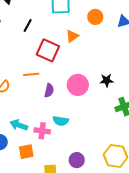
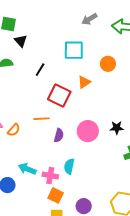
cyan semicircle: (61, 121) -> (69, 166), turned 91
orange square: (26, 152) -> (56, 195), moved, turned 35

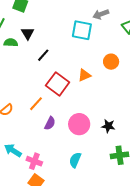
black triangle: (21, 41) -> (28, 33), moved
cyan square: (74, 50) -> (82, 30), moved
orange line: (42, 119) -> (36, 104), turned -56
cyan semicircle: (69, 166) -> (75, 160), moved

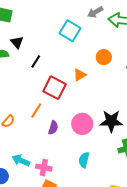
gray arrow: (101, 14) -> (95, 12), moved
cyan square: (82, 30) -> (70, 31), turned 30
black star: (108, 126) -> (111, 121), size x1.6

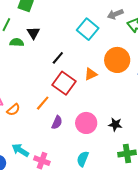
orange circle: (104, 57) -> (117, 60), size x1.6
black line: (36, 61) -> (58, 58), moved
black star: (111, 121) -> (115, 124), size x0.6

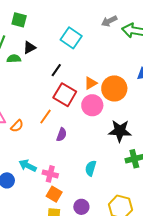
cyan square: (88, 29) -> (71, 38), moved
black triangle: (33, 33) -> (30, 48), turned 40
orange circle: (117, 60) -> (114, 88), moved
pink circle: (86, 123) -> (92, 105), moved
black star: (115, 124) -> (120, 131), size x1.6

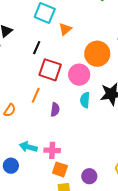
orange triangle: (91, 83) -> (65, 29), moved
cyan semicircle: (91, 168) -> (85, 100), moved

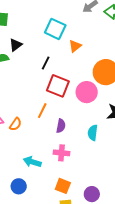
cyan semicircle: (85, 100) -> (93, 133), moved
pink cross: (52, 150) -> (62, 153), moved
blue circle: (11, 166) -> (19, 186), moved

